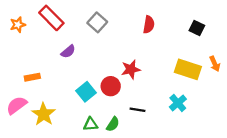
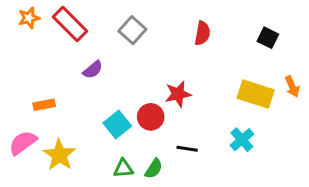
orange star: (18, 25) -> (29, 18), moved

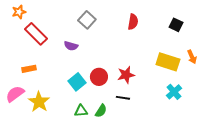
red rectangle: (70, 24) -> (36, 34), moved
purple semicircle: (93, 70) -> (71, 46), moved, turned 56
red star: (178, 94) -> (126, 75), moved
cyan cross: (242, 140) -> (174, 92), moved

